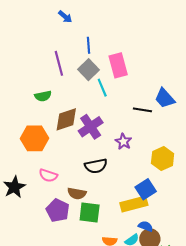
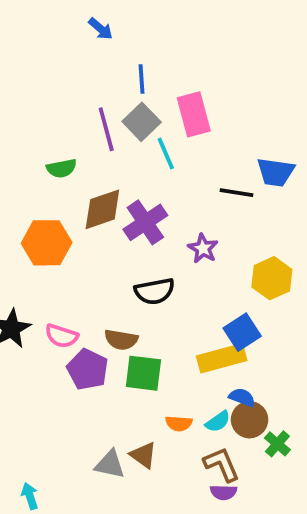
purple line: (59, 63) -> (106, 129), moved
blue trapezoid: (165, 98) -> (276, 172), turned -40
pink semicircle: (48, 175) -> (61, 336), moved

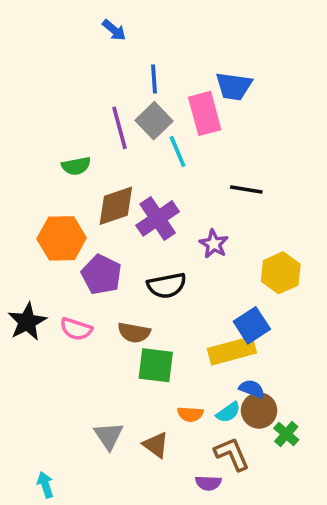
blue trapezoid: (276, 172) -> (234, 86), moved
purple pentagon: (88, 369) -> (101, 275), moved
gray triangle: (110, 464) -> (109, 436), moved, turned 44
purple semicircle: (223, 492) -> (208, 483), moved

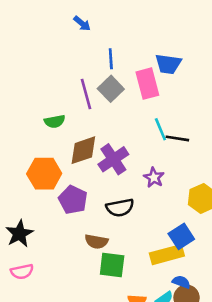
cyan line: (178, 151) -> (160, 129), moved
pink semicircle: (76, 329) -> (22, 272), moved, turned -30

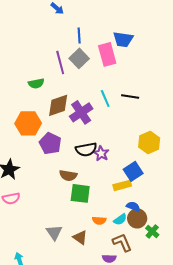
cyan line: (160, 129) -> (105, 98), moved
purple star: (154, 178) -> (101, 153), moved
yellow rectangle: (167, 255) -> (122, 185), size x0.7

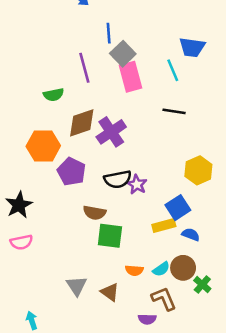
blue trapezoid: (123, 39) -> (192, 47), moved
pink rectangle: (107, 54) -> (130, 77), moved
gray square: (79, 58) -> (123, 54), moved
cyan line: (105, 98) -> (173, 70), moved
blue semicircle: (133, 206) -> (191, 234), moved

